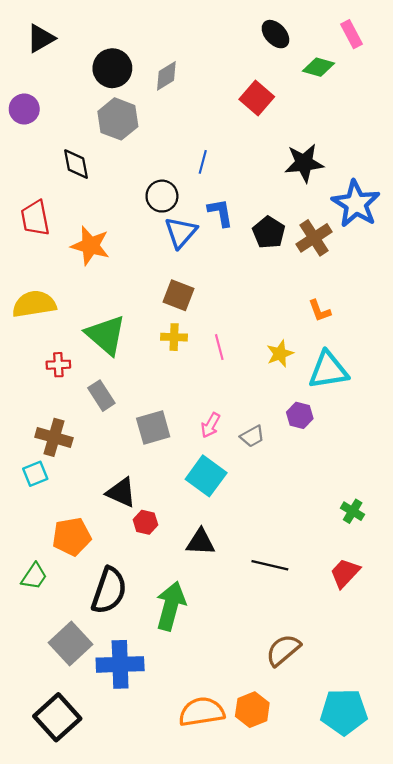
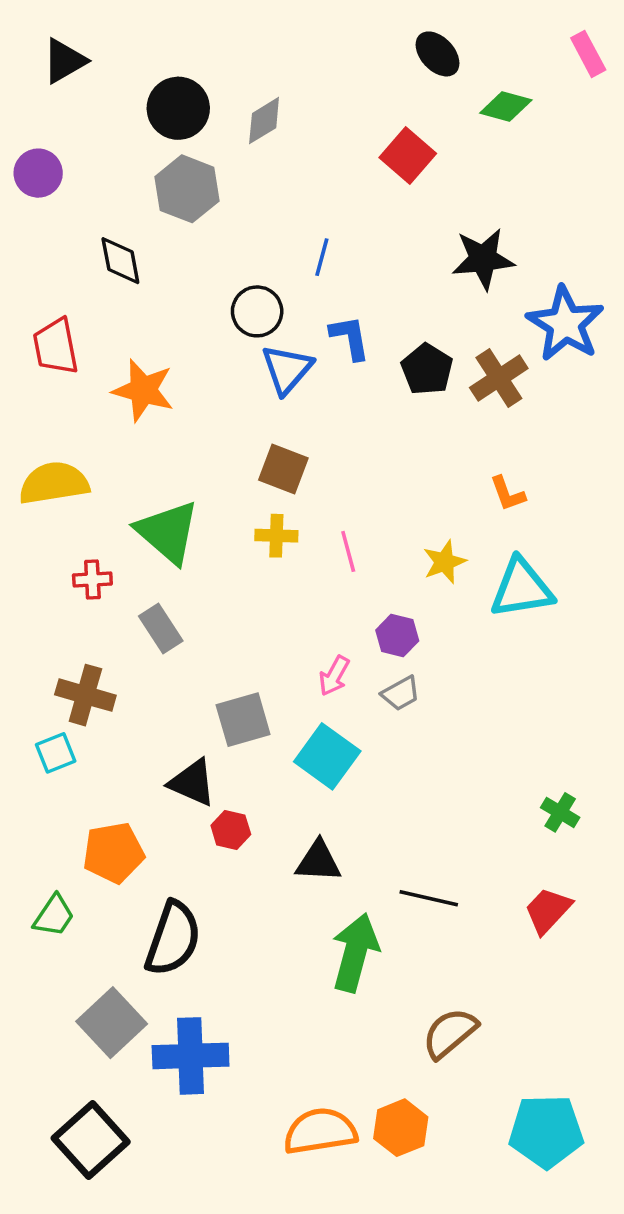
pink rectangle: (351, 34) -> (588, 54), moved
purple hexagon: (300, 415) -> (397, 636), moved
gray square: (153, 427) -> (243, 720), moved
green arrow: (171, 606) -> (355, 953), moved

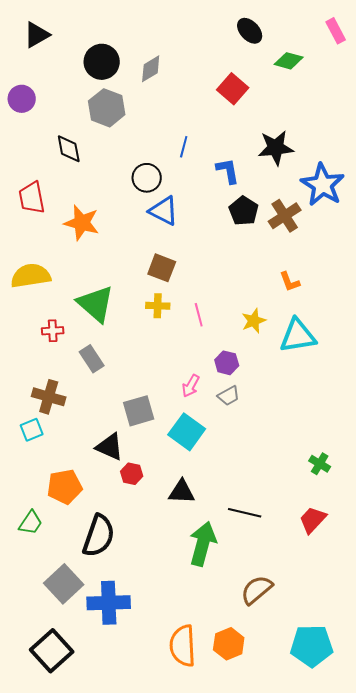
blue L-shape: (350, 338) -> (228, 171), moved
blue triangle: (287, 369) -> (164, 211), turned -44
orange semicircle: (320, 1131) -> (183, 646), turned -84

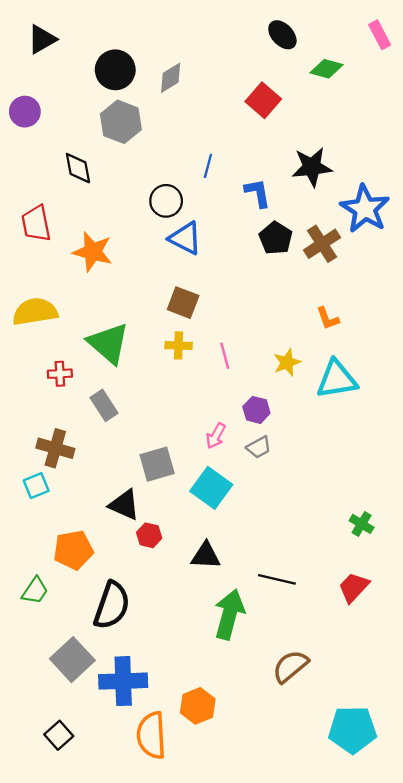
orange hexagon: (229, 644) -> (198, 706), moved
orange semicircle: (183, 646) -> (151, 735), moved
black square: (52, 651) -> (59, 735), size x0.6

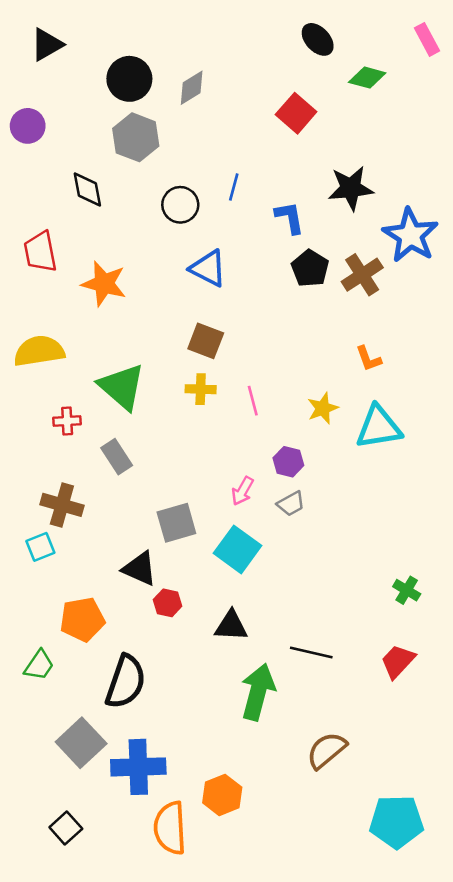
black circle: (166, 201) -> (180, 205), moved

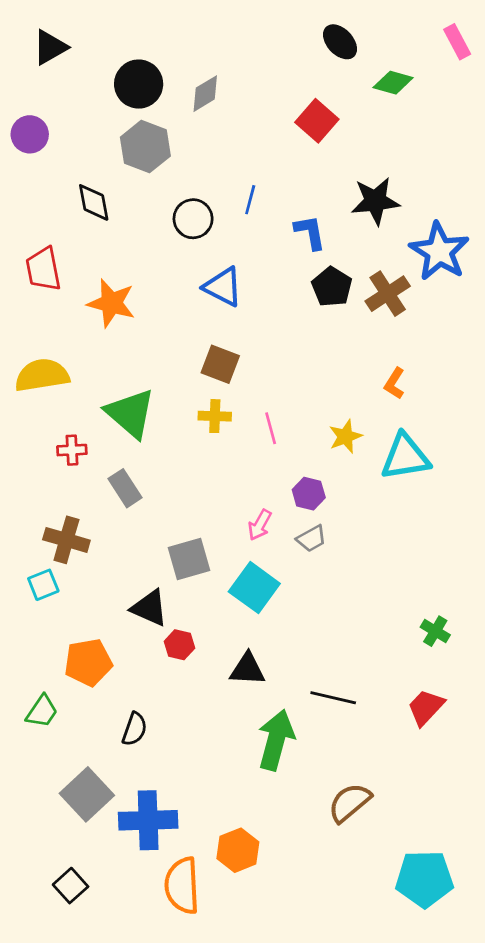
orange L-shape: (369, 359) -> (394, 383), turned 52
black semicircle: (126, 682) -> (135, 729), size x0.6

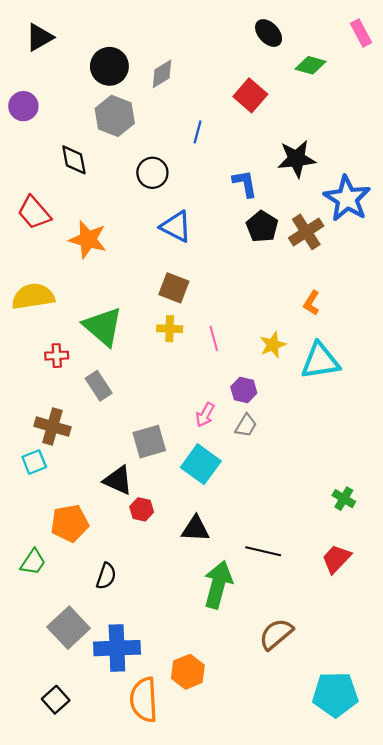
blue line: (250, 200) -> (198, 132), moved
red trapezoid: (43, 269) -> (34, 213), turned -30
gray trapezoid: (311, 539) -> (246, 425), turned -30

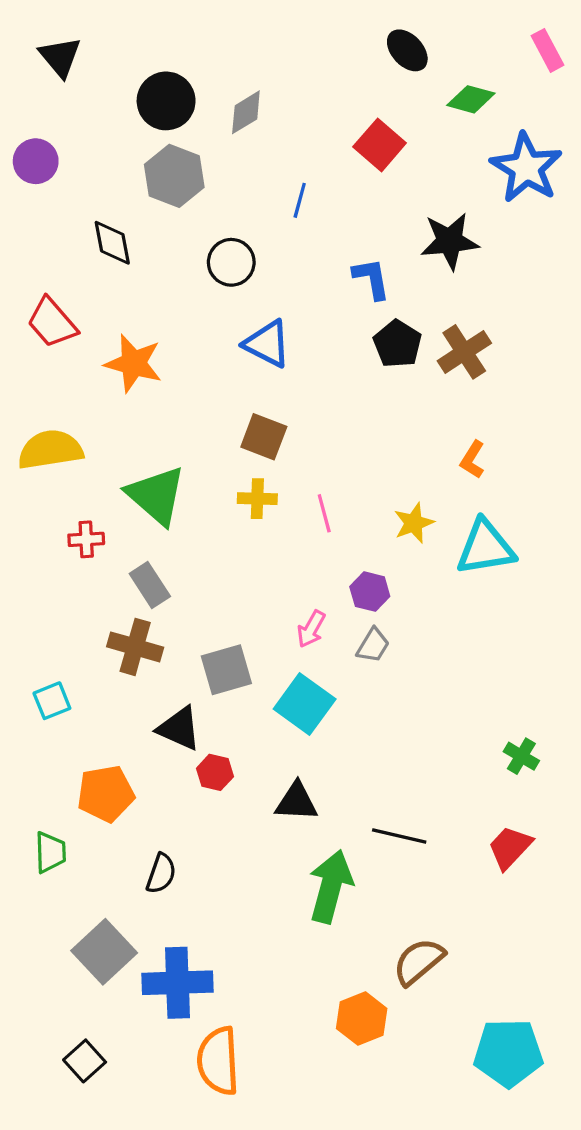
black triangle: (40, 37) -> (60, 57), turned -40
blue star: (347, 199) -> (526, 168), moved
brown cross: (52, 427) -> (135, 647), moved
green trapezoid: (33, 562) -> (50, 852), turned -36
orange hexagon: (188, 672) -> (362, 1019), moved

